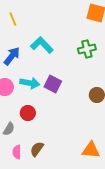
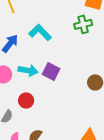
green cross: (87, 49) -> (83, 24), moved

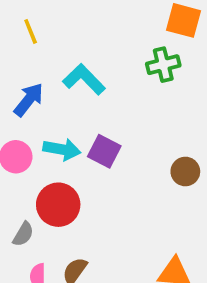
red circle: (26, 101) -> (58, 205), size x1.5

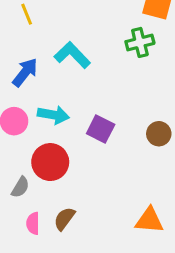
purple square: (104, 151) -> (101, 129), moved

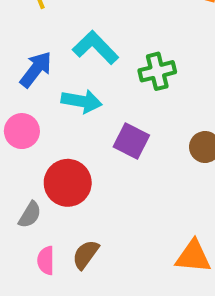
green cross: (140, 42) -> (157, 71), moved
cyan arrow: (53, 115) -> (82, 101), moved

